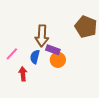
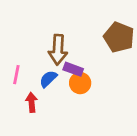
pink line: (12, 54) -> (16, 75), turned -32
blue semicircle: (35, 57) -> (48, 79), turned 32

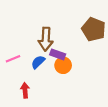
pink line: (16, 75) -> (13, 59), turned 56
red arrow: (32, 102) -> (25, 90), moved

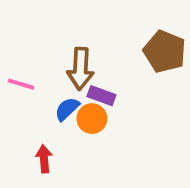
pink line: (13, 59) -> (21, 84), moved, turned 40
orange circle: (63, 65) -> (92, 119), moved

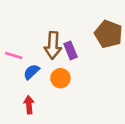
purple rectangle: (101, 96) -> (71, 50), moved, turned 48
blue semicircle: (67, 109) -> (31, 72), moved

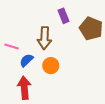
purple rectangle: (71, 50) -> (63, 16), moved
red arrow: (29, 105) -> (24, 88), size x1.5

